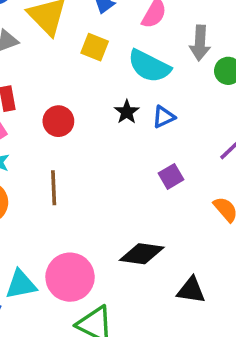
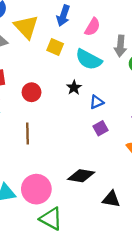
blue triangle: (164, 117) -> (97, 102), moved

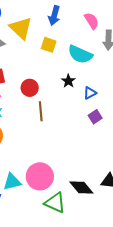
pink semicircle: (92, 27) -> (92, 21), moved, turned -60
brown line: (28, 133) -> (41, 111), moved
black diamond: (81, 176) -> (81, 187), moved, turned 45

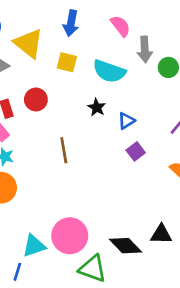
red circle: (30, 88) -> (36, 100), moved

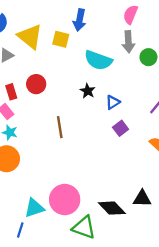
blue arrow: (71, 23) -> (80, 20), moved
pink semicircle: (120, 26) -> (131, 15), moved, turned -120
yellow square: (67, 62) -> (61, 39), moved

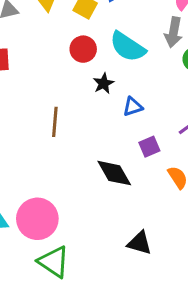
red circle: (36, 84) -> (83, 49), moved
purple square: (121, 128) -> (149, 147), moved
black diamond: (112, 208) -> (114, 173), moved

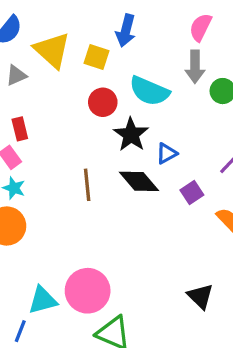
black star: (104, 83) -> (131, 135), size x1.5
black diamond: (114, 173) -> (139, 181), moved
black triangle: (140, 243) -> (200, 296), turned 40

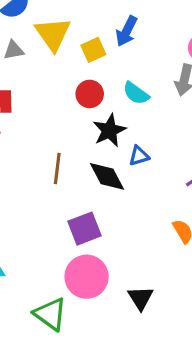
yellow square: (97, 57) -> (93, 50), turned 35
cyan semicircle: (149, 91) -> (136, 93), size x0.7
purple square: (192, 192) -> (85, 229), moved, size x1.5
pink circle: (88, 291) -> (87, 277), moved

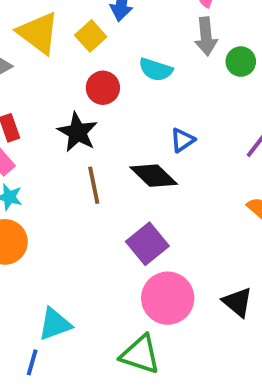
black star: (109, 131) -> (77, 132), moved

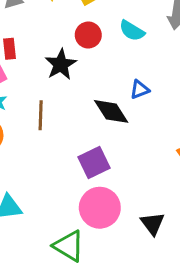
brown line: (94, 185) -> (41, 115), moved

